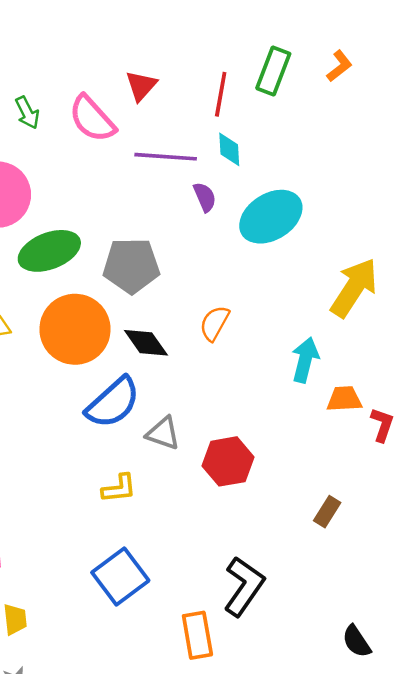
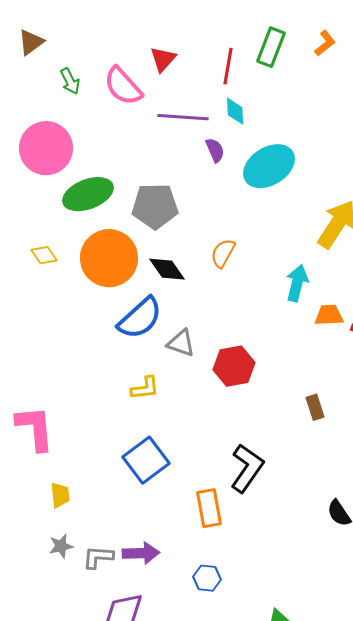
brown rectangle: (327, 512) -> (315, 407), turned -50

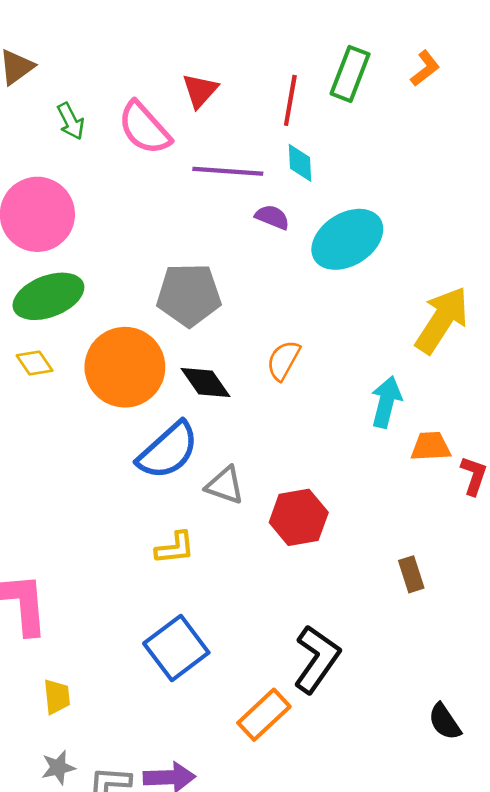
purple semicircle: (215, 150) -> (272, 217), turned -45
green ellipse: (88, 194) -> (48, 296), moved
orange rectangle: (209, 508) -> (264, 715), turned 57

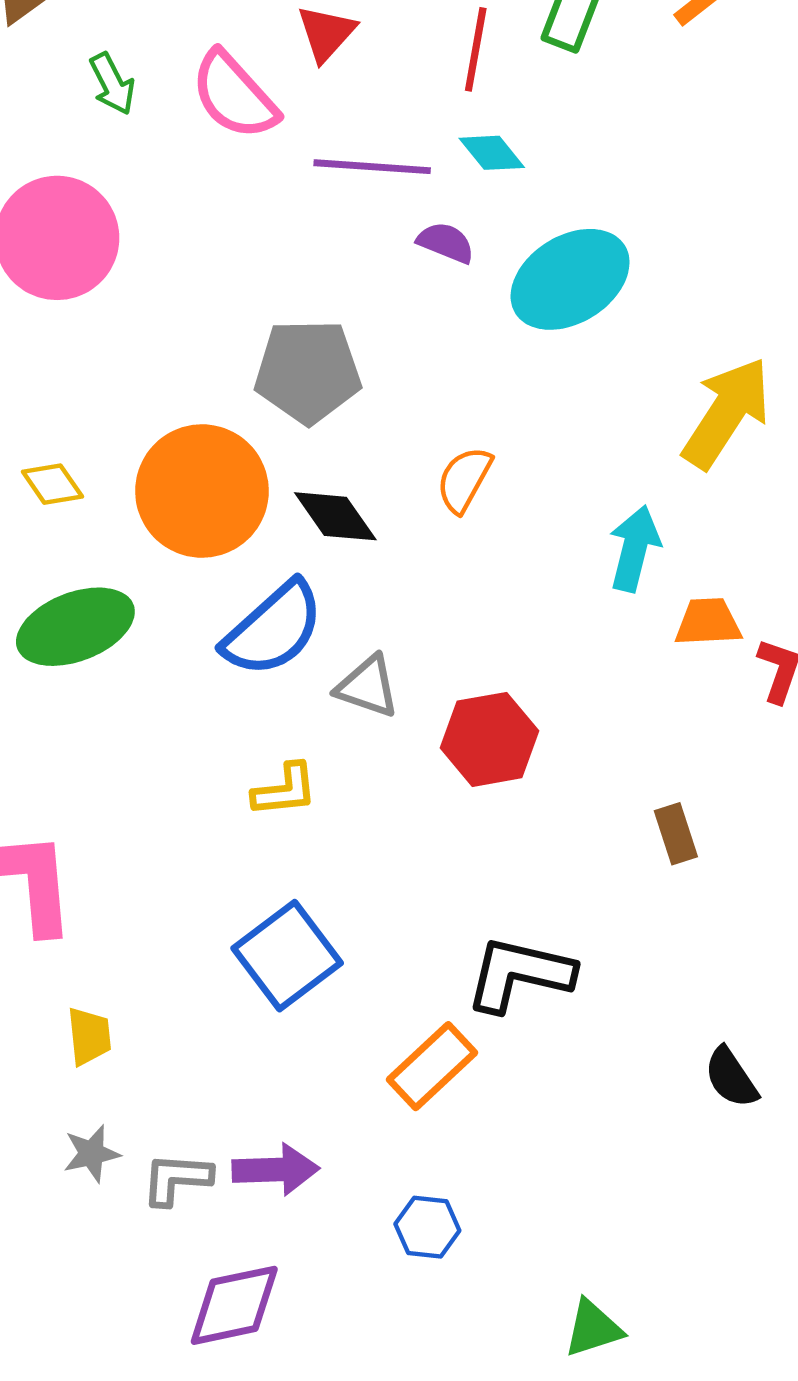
cyan diamond: (300, 163) -> (492, 153), turned -36
green ellipse: (48, 296) -> (75, 627), moved
black L-shape: (317, 659) -> (519, 974), turned -112

